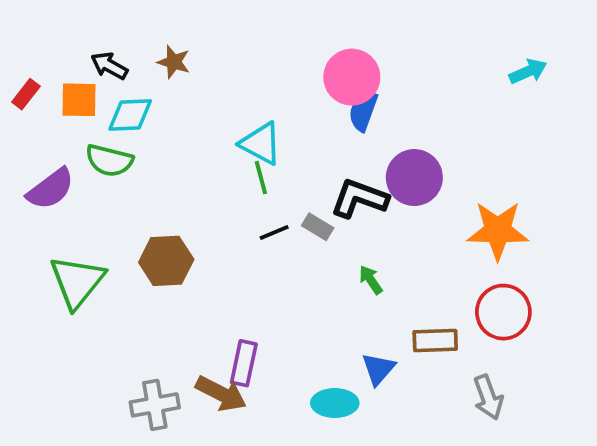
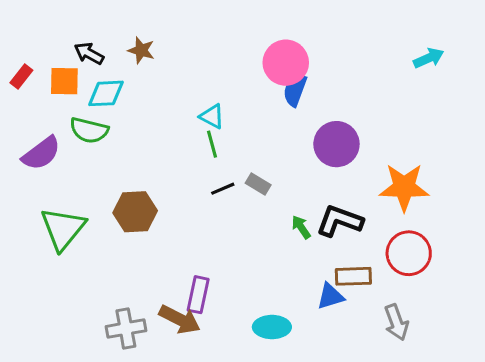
cyan triangle: (261, 143) -> (212, 116), size x0.7
black L-shape: (359, 198) -> (340, 221), moved
blue triangle: (378, 369) -> (330, 296), moved, turned 32

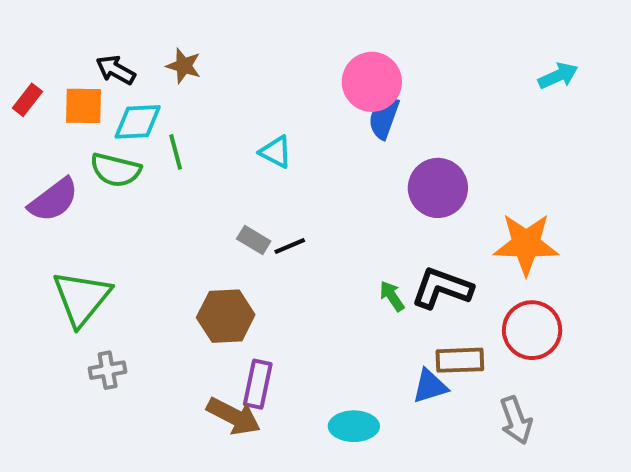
green line: (212, 144) -> (176, 152), moved
gray rectangle: (258, 184) -> (254, 240), moved
brown hexagon: (135, 212) -> (226, 316), moved
gray cross: (126, 329) -> (108, 370), moved, size x0.7

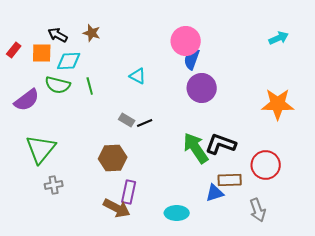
green line: (176, 152) -> (90, 86), moved
purple circle: (438, 188) -> (202, 88), moved
orange star: (526, 244) -> (278, 104), moved
green arrow: (392, 296) -> (196, 148), size x2.0

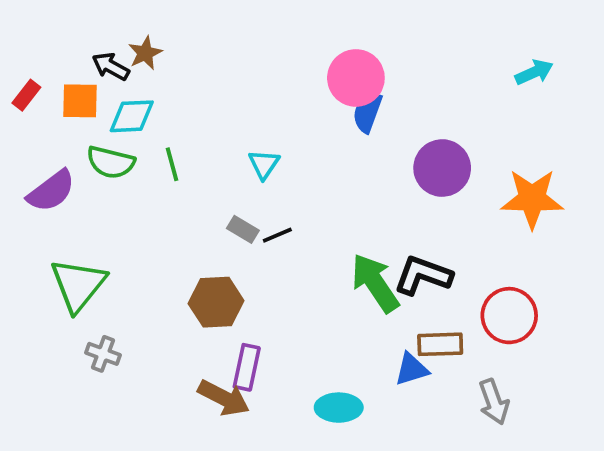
brown star: (92, 33) -> (145, 53), moved, turned 30
cyan triangle: (138, 76) -> (264, 164), moved, turned 36
purple circle: (202, 88) -> (442, 168), moved
gray cross: (54, 185) -> (103, 354), turned 30

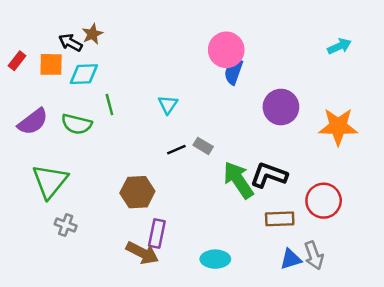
green semicircle: (111, 162) -> (77, 124), moved
gray rectangle: (243, 229) -> (203, 146), moved
blue triangle: (411, 369) -> (291, 259), moved

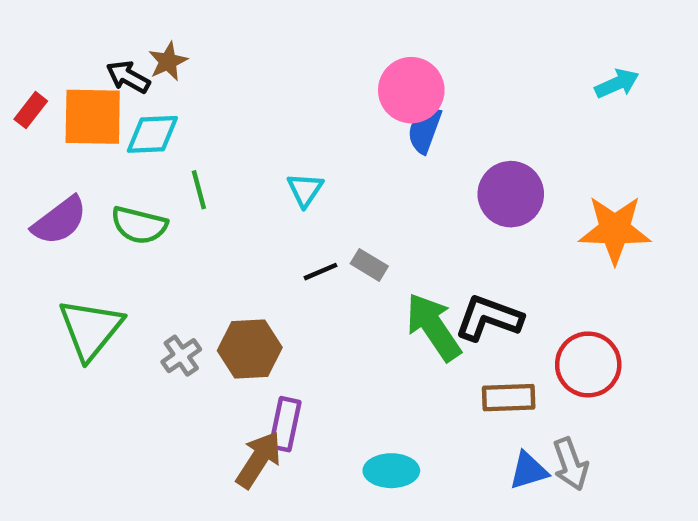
orange square: (51, 64) -> (93, 117), size x1.4
gray cross: (66, 225) -> (181, 356), moved, turned 35
brown arrow: (142, 253) -> (259, 460), turned -84

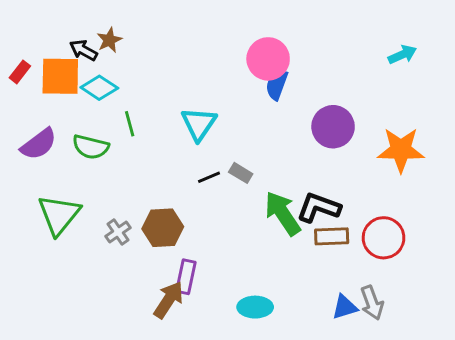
cyan diamond: (152, 134) -> (99, 88), turned 36
cyan triangle: (305, 190) -> (199, 124), size x1.5
brown rectangle: (509, 398) -> (332, 236), moved

